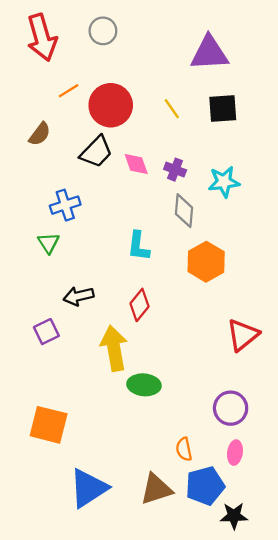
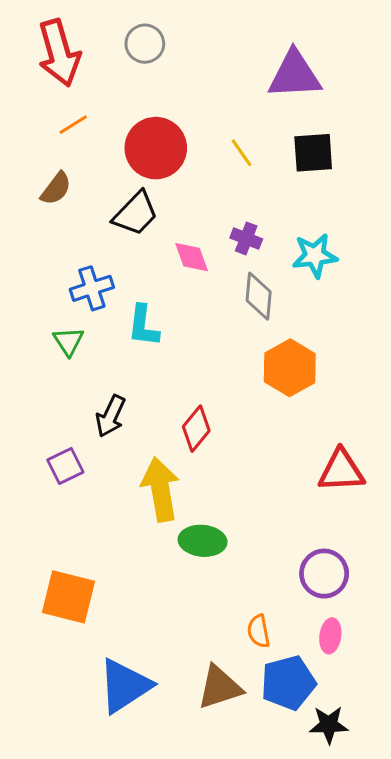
orange line: (69, 91) -> (73, 125), moved
pink diamond: (136, 164) -> (192, 257), moved
cyan L-shape: (138, 246) -> (143, 326), moved
black arrow: (79, 296) -> (111, 416), turned -52
red triangle: (243, 335) -> (341, 471), turned 36

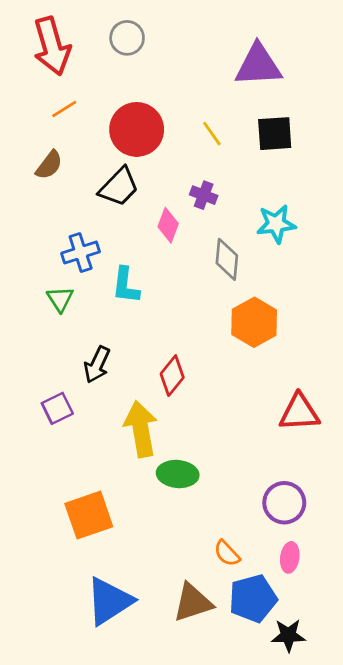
purple cross: (246, 238) -> (204, 195), moved
pink diamond: (192, 257) -> (168, 225), turned 40
orange square: (68, 597) -> (89, 515), moved, turned -33
orange semicircle: (259, 631) -> (227, 553), turned -32

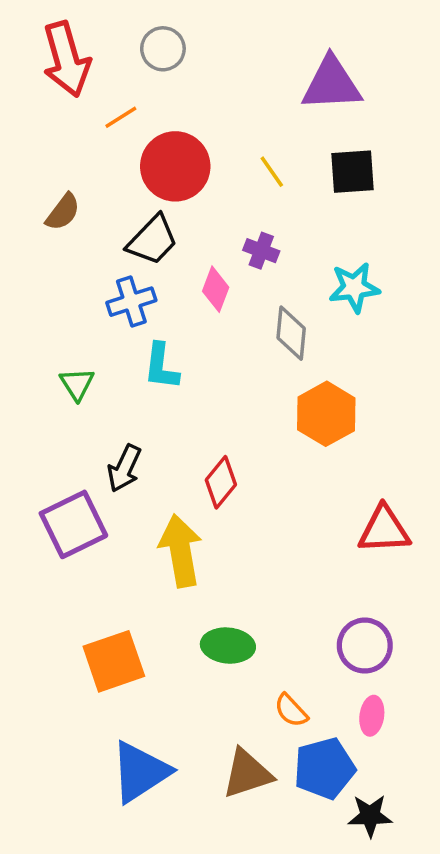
orange line: (64, 109) -> (121, 117), moved
blue cross: (81, 253) -> (131, 302), moved
purple square: (57, 408) -> (73, 524), size x1.6
green ellipse: (178, 474) -> (228, 646), moved

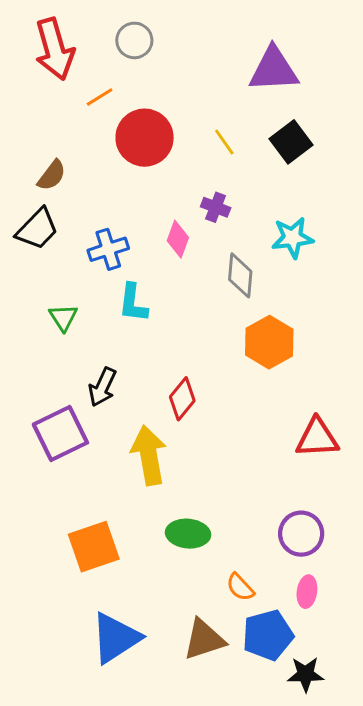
black square: (353, 172) -> (291, 142), turned -33
black trapezoid: (152, 240) -> (37, 229), moved

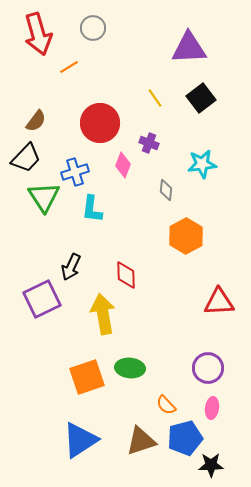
red circle: (145, 138) -> (100, 123), moved
gray diamond: (240, 275) -> (166, 190), size x0.7
green triangle: (63, 317) -> (44, 197), moved, size x1.6
red diamond: (182, 399) -> (126, 275), turned -40
orange square: (94, 547) -> (87, 377), moved

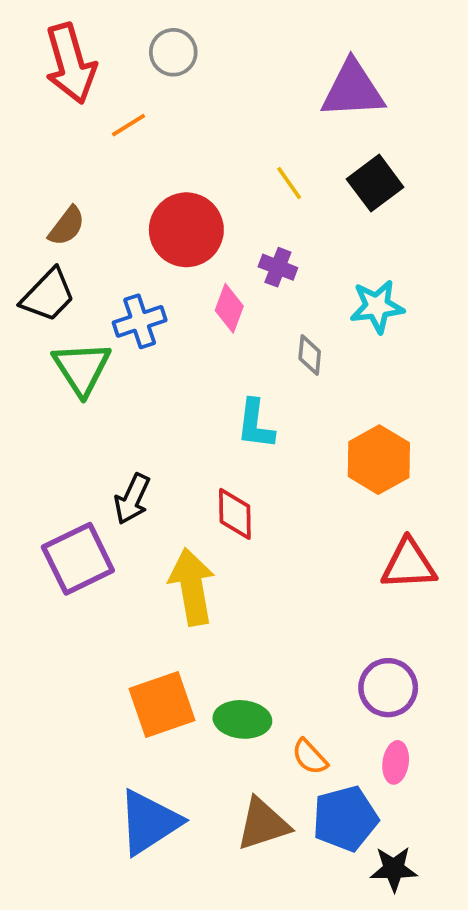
cyan L-shape: (92, 209) -> (255, 424), moved
orange hexagon: (186, 236) -> (379, 460), moved
green ellipse: (130, 368) -> (242, 719), moved

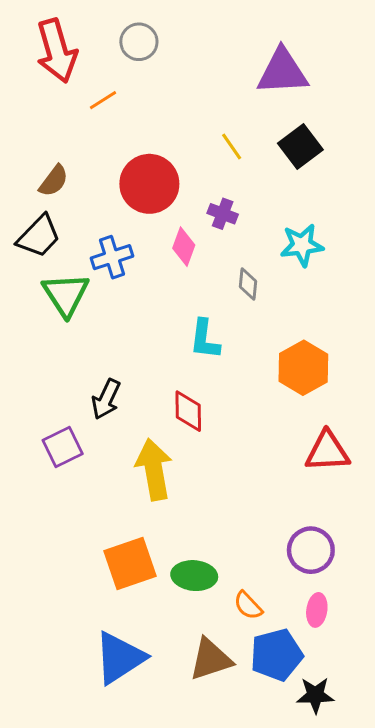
purple square: (78, 559) -> (63, 447), size x0.7

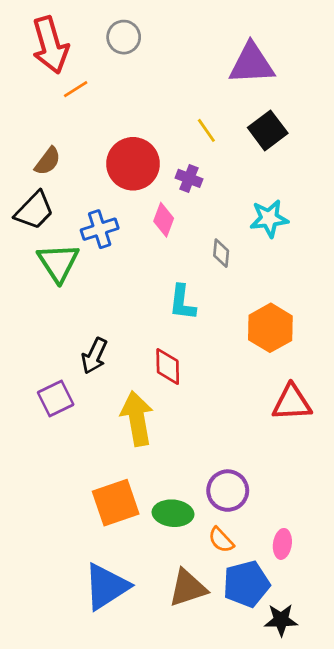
orange line: (103, 100) -> (76, 89), moved
purple cross: (223, 214) -> (189, 178), moved
purple circle: (311, 550) -> (228, 491), moved

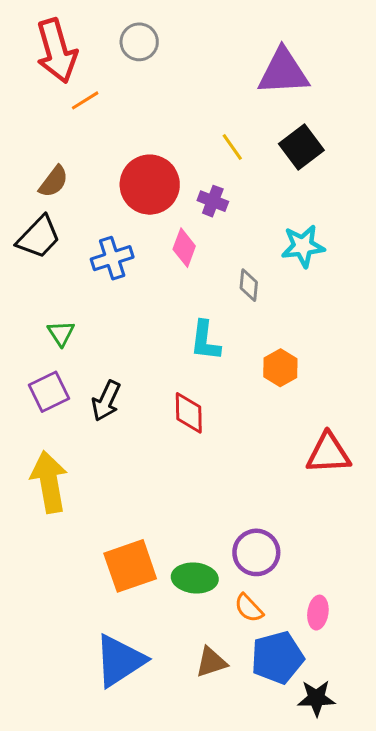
green triangle: (58, 262) -> (61, 333), moved, size x0.6
orange hexagon: (270, 328) -> (280, 368), moved, size x0.7
purple square: (56, 399) -> (49, 392), moved
yellow arrow: (137, 419) -> (49, 482), moved
brown triangle: (188, 588) -> (211, 662), size x0.7

